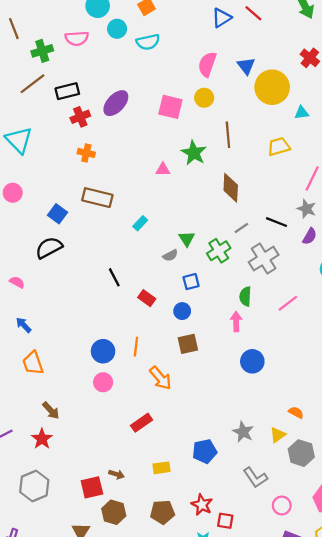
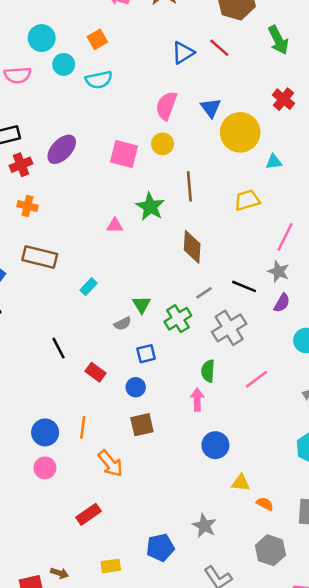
yellow triangle: (278, 435) -> (241, 483), moved, turned 42

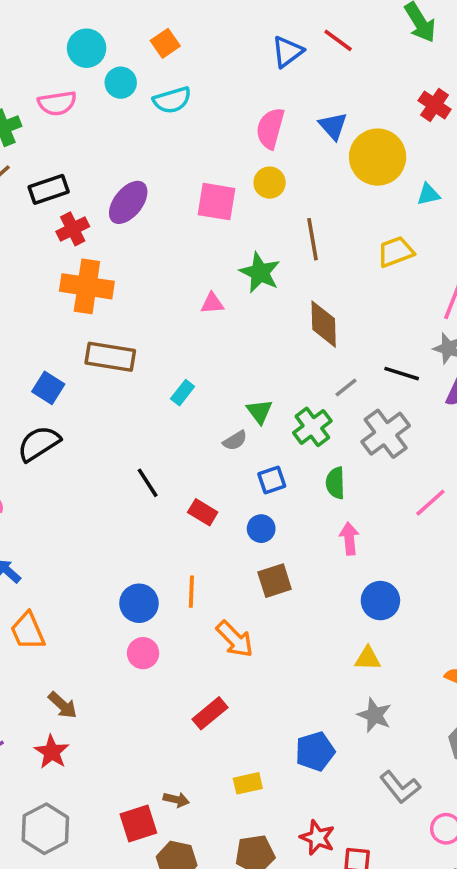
orange cross: (28, 206) -> (87, 286), size x1.8
green semicircle: (208, 371) -> (335, 483), moved
yellow triangle: (241, 483) -> (368, 658), moved

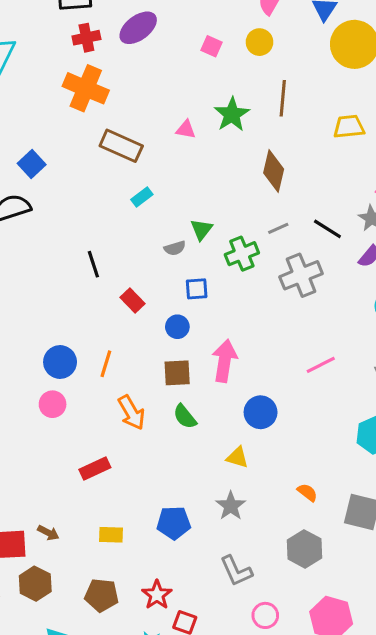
pink square: (217, 202) -> (211, 46), size x0.6
brown rectangle: (110, 357) -> (121, 146), moved
green semicircle: (335, 483) -> (185, 417), moved, turned -52
pink line: (430, 503) -> (321, 365), moved
pink arrow: (349, 539) -> (224, 361), moved, size x1.5

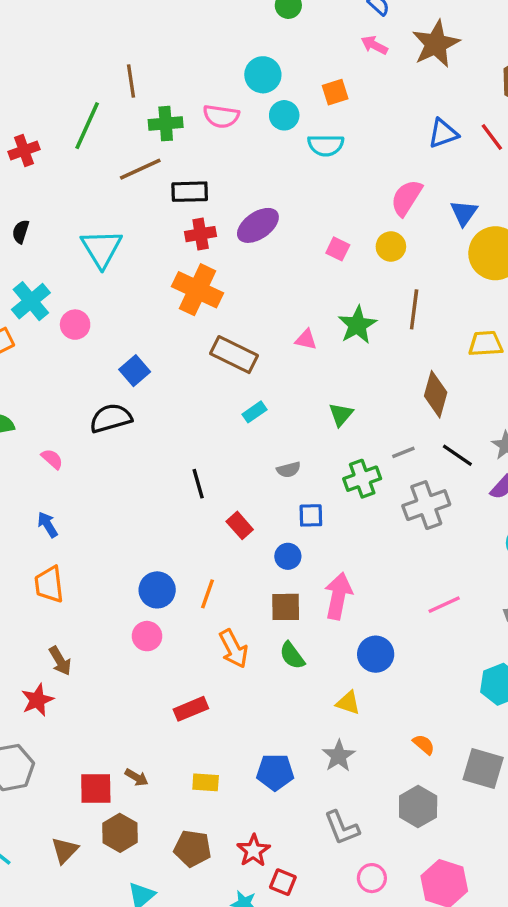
brown diamond: (274, 171) -> (436, 394), moved
green triangle: (201, 229) -> (341, 414), moved

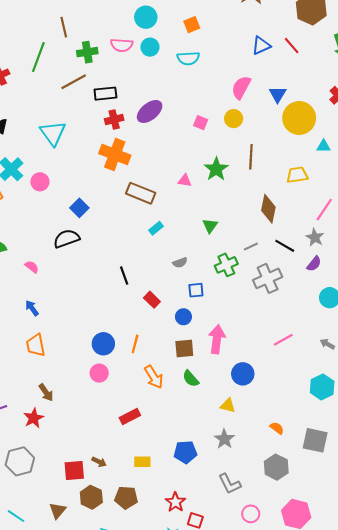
cyan circle: (284, 115) -> (150, 47), moved
brown pentagon: (193, 848) -> (126, 498), moved

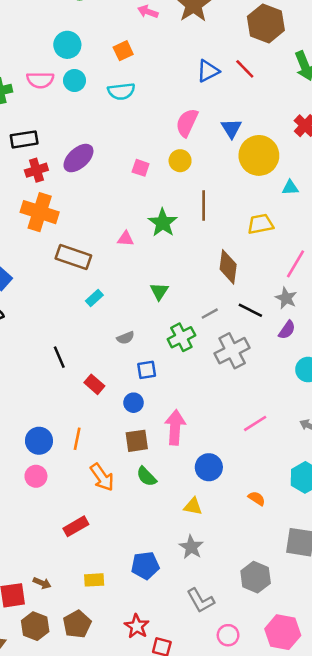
orange semicircle: (277, 428) -> (257, 498), moved
brown pentagon: (126, 498) -> (77, 624), turned -30

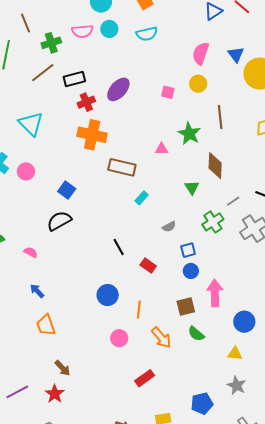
brown diamond: (228, 267) -> (215, 166), moved
blue circle: (134, 403) -> (191, 271), moved
blue circle: (39, 441) -> (108, 295), moved
pink circle: (36, 476) -> (119, 338), moved

